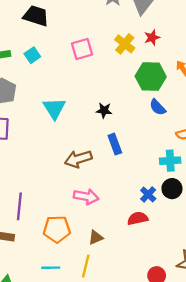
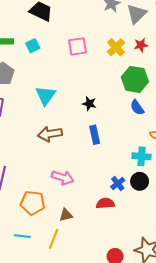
brown arrow: (78, 159) -> (50, 134), moved

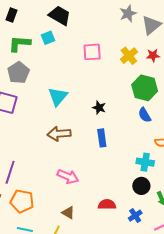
cyan square: (33, 46) -> (48, 38), moved
blue cross: (118, 184) -> (135, 216), moved
orange pentagon: (33, 203) -> (22, 201), moved
brown triangle: (66, 215) -> (68, 213), turned 40

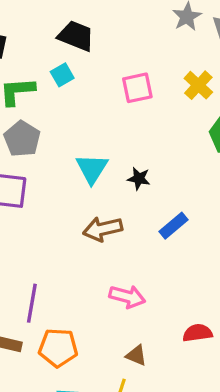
black star: (99, 108) -> (139, 179), moved
blue rectangle: (102, 138) -> (173, 226), turned 66

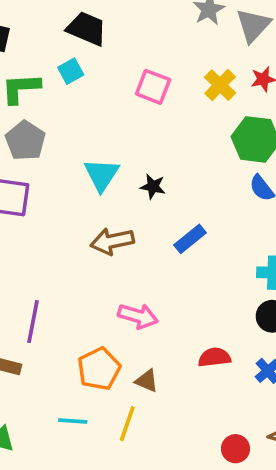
pink square: (137, 88) -> (153, 87), turned 32
orange pentagon: (58, 348) -> (99, 369), moved, turned -30

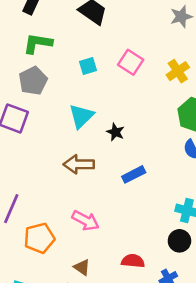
cyan square: (71, 71) -> (88, 66), moved
orange pentagon: (99, 369) -> (39, 238), moved

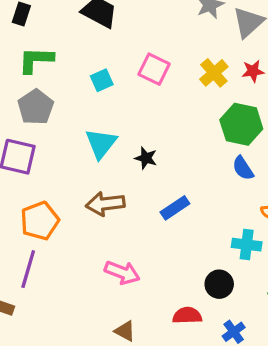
orange pentagon: (39, 238) -> (40, 221), moved
black circle: (179, 241) -> (219, 284), moved

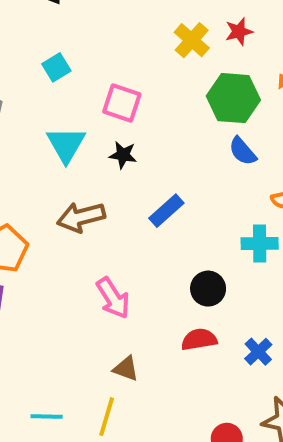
pink square: (154, 69) -> (122, 103), moved
pink arrow: (122, 272) -> (113, 298), turned 44
black circle: (219, 284) -> (208, 289), moved

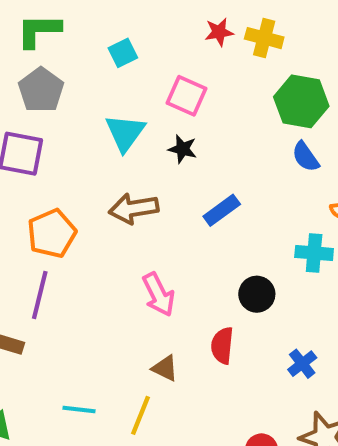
red star: (239, 32) -> (219, 32), moved
yellow cross: (192, 40) -> (264, 38), turned -32
red semicircle: (199, 339) -> (222, 346), moved, turned -80

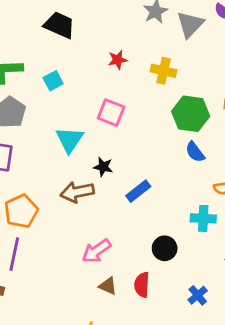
red star: (219, 32) -> (118, 60), moved
cyan square: (123, 53) -> (53, 81), moved
black star: (183, 149) -> (103, 167), moved
pink arrow: (159, 295) -> (97, 251), turned 84
brown triangle: (165, 368) -> (108, 286), moved

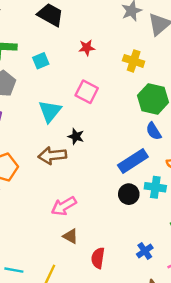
red star: (118, 60) -> (87, 48), moved
blue rectangle: (138, 191) -> (133, 161), moved, size x1.4
black circle: (165, 248) -> (129, 194), moved
red semicircle: (142, 285) -> (98, 258), moved

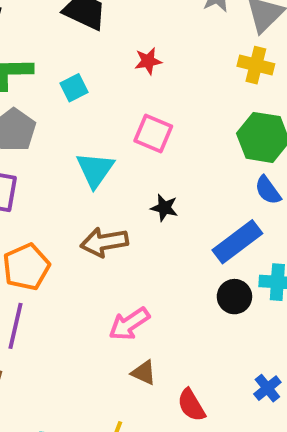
yellow cross: (134, 61) -> (256, 65), moved
black star: (76, 136) -> (164, 208), moved
red semicircle: (98, 258) -> (191, 405), turned -36

